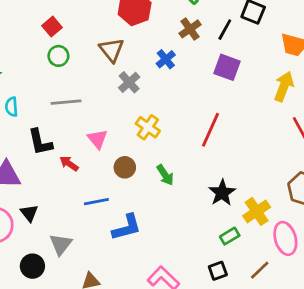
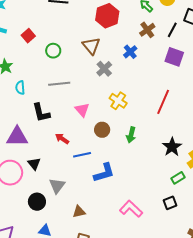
red square: (52, 27) -> (28, 36), moved
red arrow: (69, 164) -> (62, 139), moved
green arrow: (165, 175) -> (131, 135), turned 49

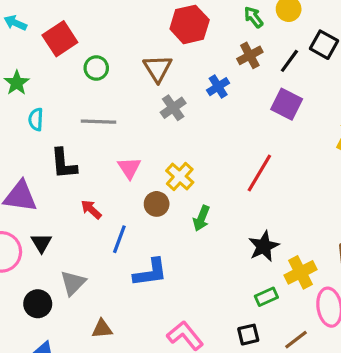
red square: (28, 36) -> (60, 39), size x1.5
yellow cross: (118, 101) -> (180, 176), moved
blue line: (82, 155) -> (119, 239), turned -66

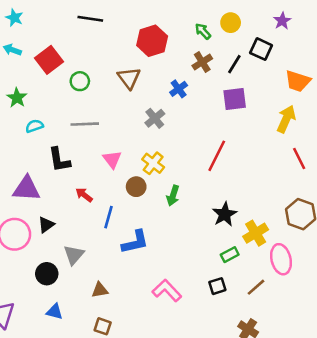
purple square: (287, 104) -> (235, 99), turned -30
gray cross: (173, 108) -> (155, 118), moved
cyan semicircle: (36, 119) -> (34, 126), turned 72
black triangle: (41, 243) -> (46, 225), turned 30

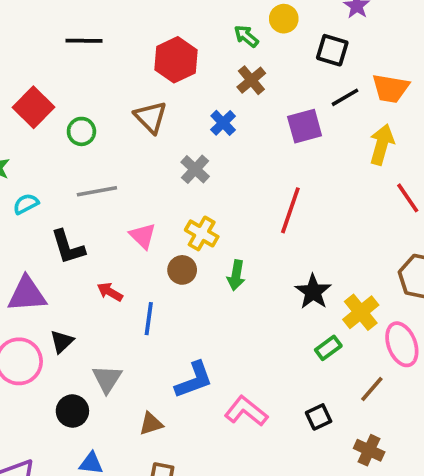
black line: (234, 64) -> (345, 97), moved, turned 36
blue L-shape: (135, 242) -> (194, 380), moved
black square: (217, 286) -> (319, 417), moved

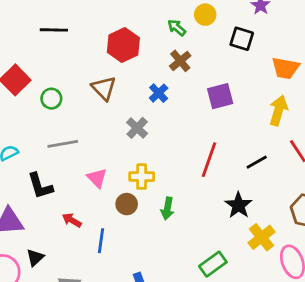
black line: (345, 97) -> (257, 162), moved
yellow cross: (202, 233) -> (142, 177), turned -30
black star: (313, 292) -> (238, 205), moved
green rectangle: (328, 348) -> (213, 264), moved, size x1.4

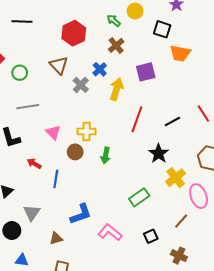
orange trapezoid: (285, 68) -> (180, 53), moved
yellow arrow: (278, 110) -> (116, 89), moved
gray cross: (137, 128) -> (81, 85), moved

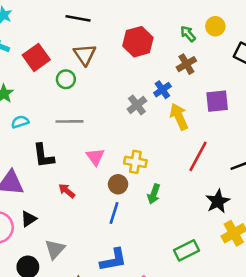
brown triangle: (59, 65) -> (85, 54), moved
yellow arrow: (116, 89) -> (179, 117), turned -50
blue line: (56, 179) -> (114, 213), moved

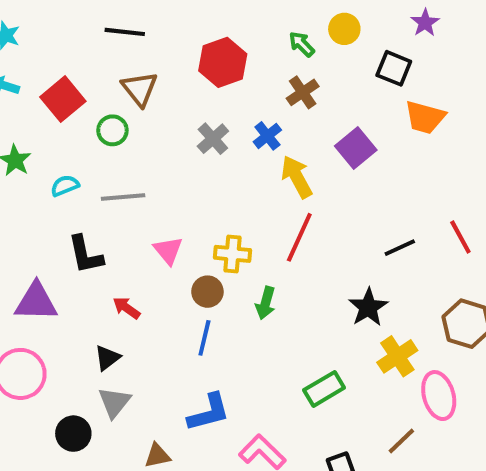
purple square: (217, 101) -> (356, 148), turned -30
gray cross: (137, 105) -> (213, 139), moved
cyan semicircle: (20, 122) -> (65, 186), moved
red line: (198, 156) -> (299, 237), moved
black triangle: (29, 219) -> (107, 358), moved

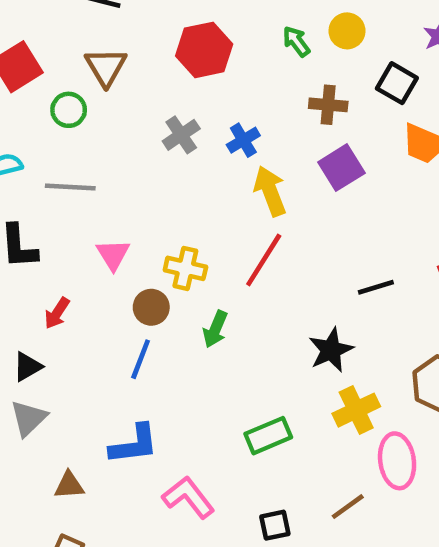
brown cross: (303, 92) -> (328, 105), moved, turned 32
red arrow: (127, 308) -> (57, 313), turned -100

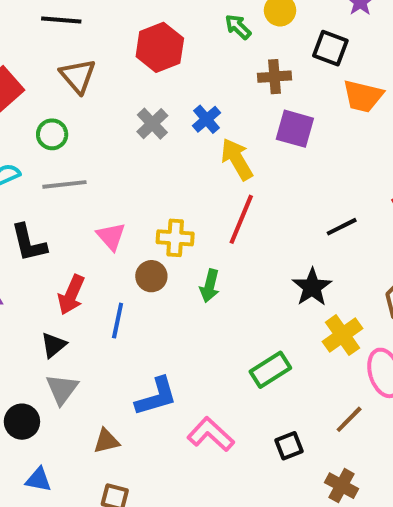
green circle: (69, 110) -> (52, 134), moved
purple square: (341, 168) -> (295, 129), turned -33
red arrow: (57, 313) -> (71, 295), size x1.4
blue line: (141, 359) -> (118, 321), moved

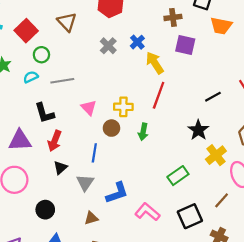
green circle: (52, 134) -> (41, 55), moved
red arrow: (71, 295) -> (55, 141), moved
gray triangle: (62, 389) -> (85, 183), moved
black square: (289, 446) -> (190, 216), size x1.6

